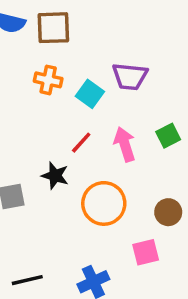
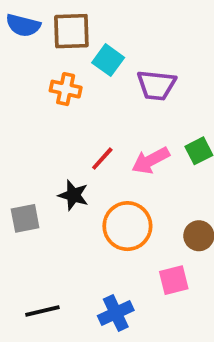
cyan square: (90, 94) -> (108, 60), moved
pink arrow: (125, 144) -> (151, 160), turned -100

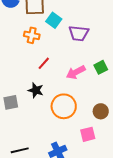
red line: (102, 159) -> (44, 63), moved

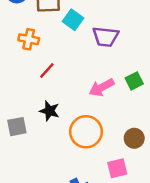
orange cross: (32, 35) -> (29, 39), moved
red line: (44, 63) -> (47, 71), moved

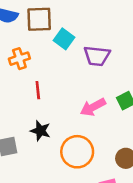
orange cross: (29, 39) -> (19, 59), turned -30
red line: (47, 71) -> (38, 90), turned -48

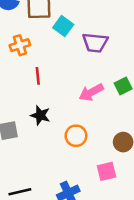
orange circle: (77, 152) -> (76, 136), size x0.7

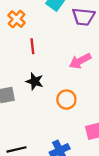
orange cross: (20, 45) -> (17, 19), turned -30

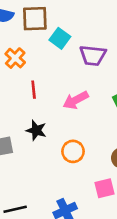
pink arrow: (80, 61) -> (76, 100), moved

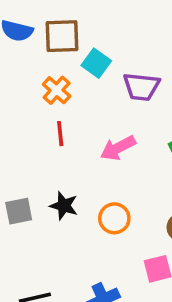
orange cross: (15, 58) -> (57, 90), moved
black star: (36, 130) -> (64, 206), moved

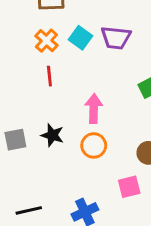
cyan square: (96, 63) -> (80, 38), moved
pink arrow: (118, 148) -> (94, 109), moved, turned 120

